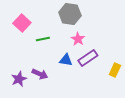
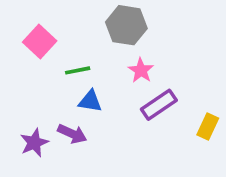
blue triangle: (66, 60) -> (90, 101), moved

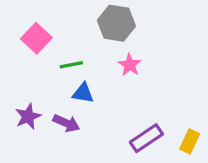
purple rectangle: (159, 105) -> (146, 138), moved
yellow rectangle: (208, 126) -> (190, 141), moved
purple star: (34, 143) -> (28, 116), moved

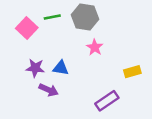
green line: (71, 65) -> (52, 17), moved
purple star: (28, 116) -> (35, 68), moved, turned 30
yellow rectangle: (190, 141) -> (132, 72), moved, turned 49

